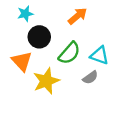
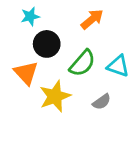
gray semicircle: (90, 77) -> (102, 102), moved

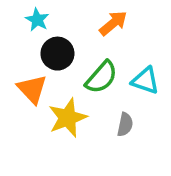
cyan star: (30, 16) -> (37, 20), turned -30
gray semicircle: (102, 102) -> (125, 125), turned -42

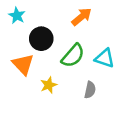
cyan star: (37, 20) -> (17, 15), moved
yellow star: (68, 118) -> (49, 85), size x0.6

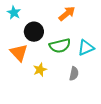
green semicircle: (73, 56) -> (60, 46), turned 35
cyan triangle: (105, 58) -> (86, 48), turned -42

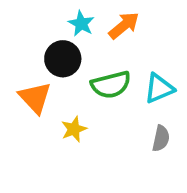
cyan star: (14, 13) -> (81, 24), moved
gray semicircle: (74, 74) -> (161, 138), moved

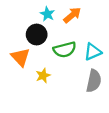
gray semicircle: (161, 138) -> (94, 81), size x1.5

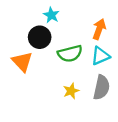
orange arrow: (72, 15) -> (99, 29), moved, turned -30
yellow star: (43, 76) -> (71, 91), moved

